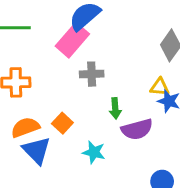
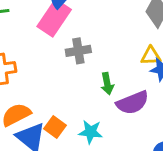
orange square: (62, 123) -> (55, 127), moved

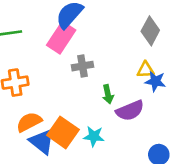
orange square: (55, 127) -> (63, 132), size x1.6

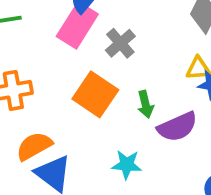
gray cross: (82, 66) -> (120, 43), moved, turned -30
orange square: (63, 132) -> (95, 94), moved

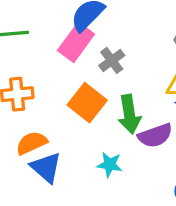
green arrow: (145, 104) -> (129, 114), size x1.6

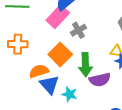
orange semicircle: (32, 143) -> (39, 71), moved
blue triangle: (46, 167) -> (49, 85), moved

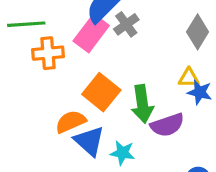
gray cross: (78, 30) -> (126, 24), moved
orange cross: (18, 44) -> (48, 53), moved

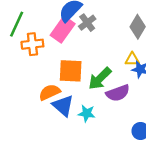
green line: (26, 24) -> (17, 24), turned -60
orange square: (101, 92) -> (71, 71), turned -35
green arrow: (142, 104) -> (100, 79), turned 55

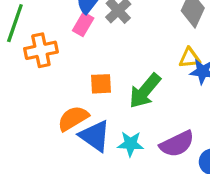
pink rectangle: (63, 29) -> (83, 24), size x0.6
orange square: (71, 71) -> (101, 84), size x0.6
purple semicircle: (118, 93) -> (177, 144), moved

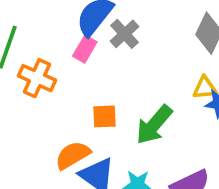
orange cross: (41, 50) -> (37, 78), turned 36

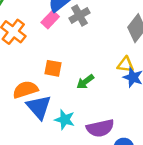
green arrow: (154, 125) -> (85, 82), size x0.6

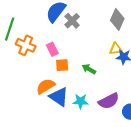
pink rectangle: (50, 20) -> (52, 49), moved, turned -56
green arrow: (85, 82) -> (89, 69), turned 80

